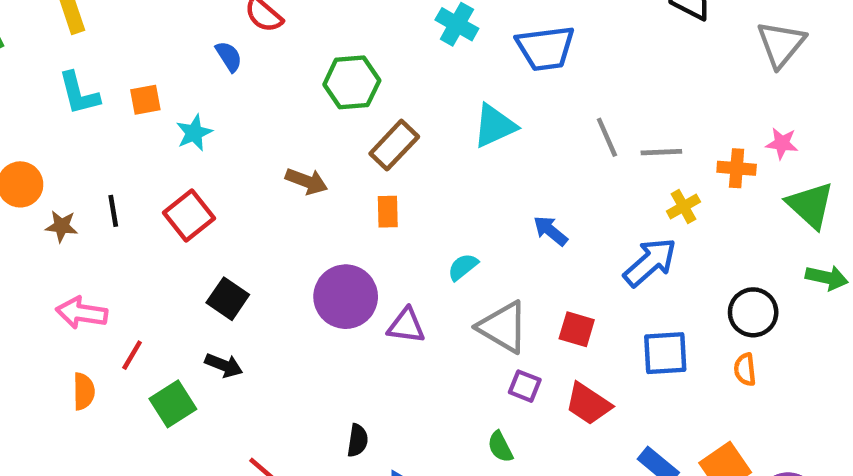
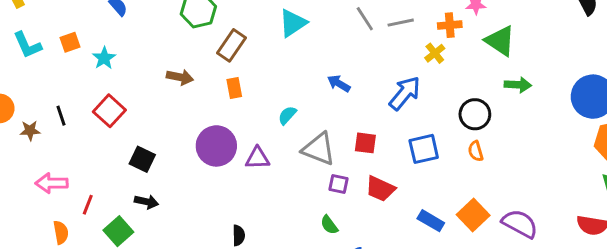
yellow cross: (683, 207) -> (435, 53), moved

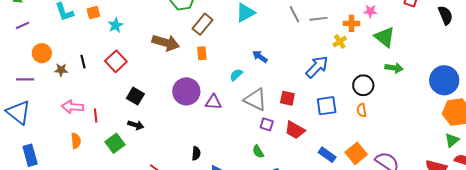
brown arrow: (180, 77) -> (166, 43), size x1.5
blue arrow: (339, 83) -> (260, 57), moved
red line: (88, 205) -> (96, 116), moved, turned -32

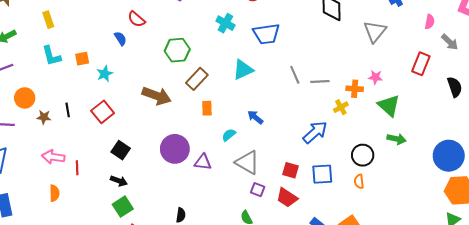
orange rectangle: (202, 53) -> (207, 108), moved
red square: (287, 98) -> (291, 170), moved
green square: (115, 143) -> (123, 207), moved

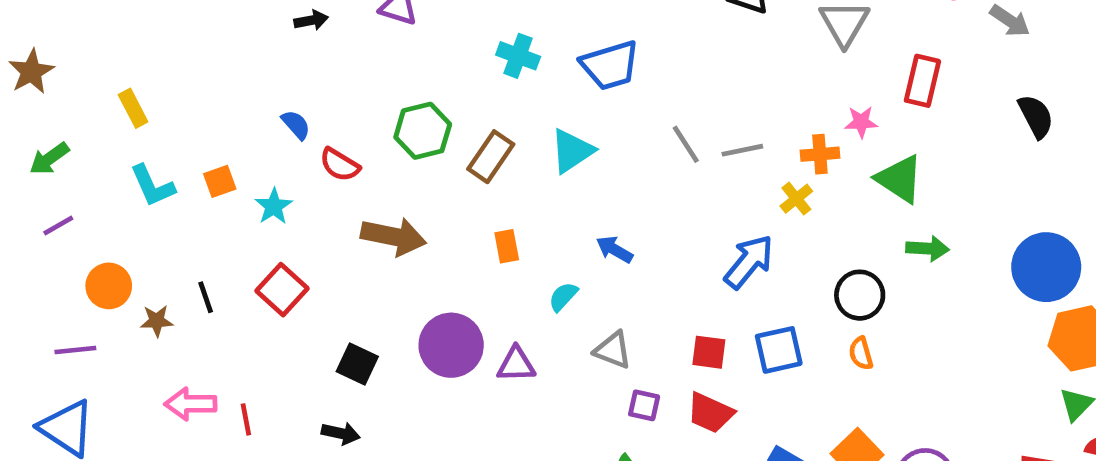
red semicircle: (136, 19) -> (340, 165), moved
red rectangle: (421, 64) -> (922, 81), moved
brown rectangle: (197, 79) -> (491, 157), moved
black square: (121, 150) -> (357, 364), moved
gray triangle: (247, 162) -> (613, 350), size x0.7

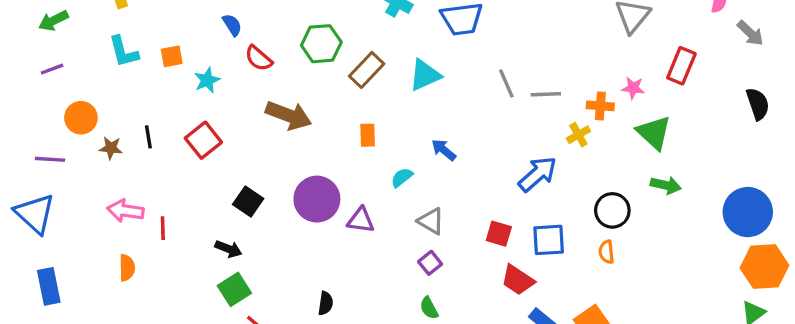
purple square: (644, 405) -> (430, 263), moved, turned 30
red trapezoid: (710, 413) -> (518, 280), moved

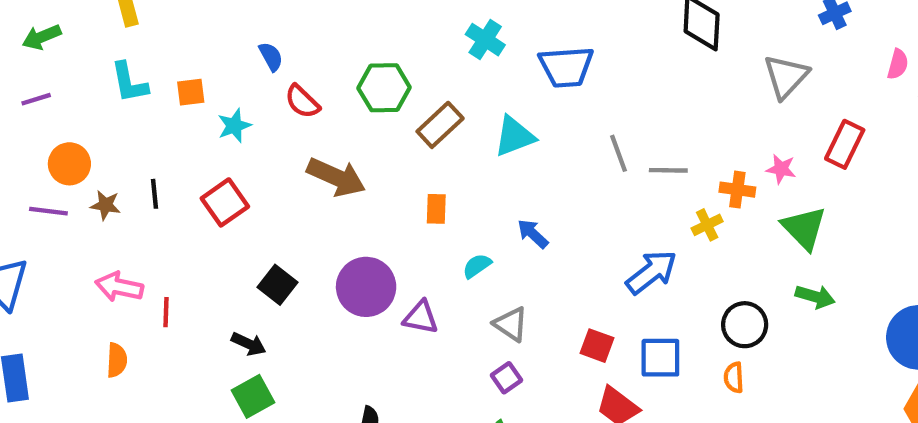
purple line: (50, 159) -> (48, 211), moved

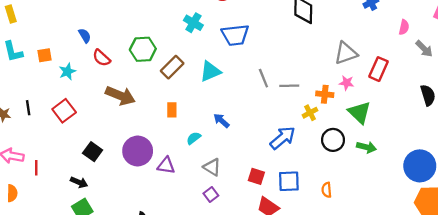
gray triangle: (786, 76) -> (346, 53), moved, turned 30
black circle: (745, 325) -> (333, 140), moved

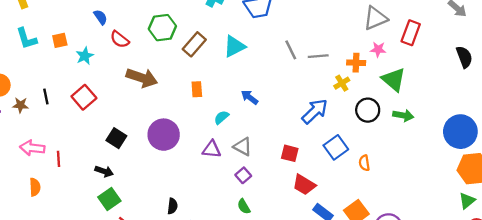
purple triangle: (166, 165) -> (212, 149), moved
blue square: (289, 181) -> (336, 147), moved, turned -30

